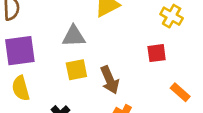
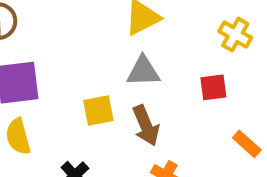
gray triangle: (74, 36) -> (143, 71), moved

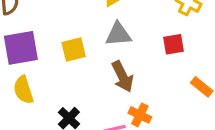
yellow square: (98, 111) -> (74, 50), moved

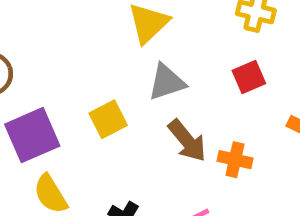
orange cross: (140, 115) -> (235, 160), moved

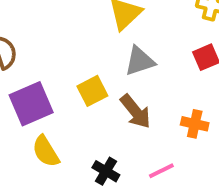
brown arrow: (187, 141) -> (136, 111), moved

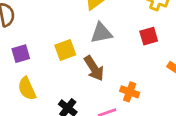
purple square: (31, 104) -> (21, 54), size x0.6
orange cross: (195, 124) -> (130, 92), moved

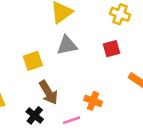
brown arrow: (94, 68) -> (48, 92), moved

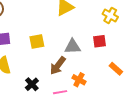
gray triangle: (67, 45) -> (73, 47), moved
brown arrow: (48, 92) -> (58, 66), moved, turned 60

